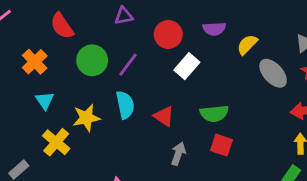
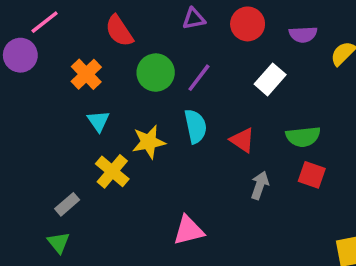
red circle: (168, 34) -> (248, 24), moved

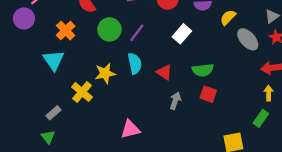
cyan triangle: (98, 121) -> (54, 60), moved, size x1.5

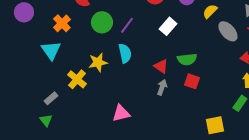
red triangle: (164, 72) -> (161, 66), moved

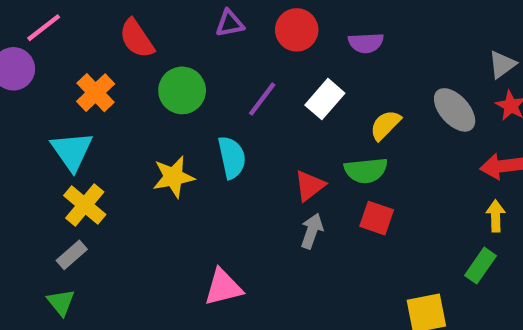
yellow semicircle: (210, 11) -> (385, 125), moved
purple line: (127, 25) -> (262, 99), moved
red triangle: (161, 66) -> (310, 186), turned 49
yellow cross: (77, 79) -> (85, 205), moved

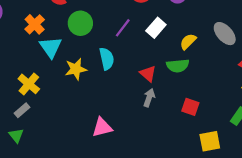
cyan triangle: (72, 151) -> (51, 47), moved
red triangle: (310, 186) -> (148, 74), turned -42
red square: (377, 218) -> (190, 107), moved

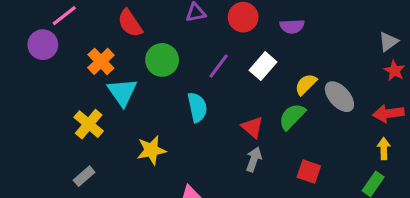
gray ellipse: (225, 34) -> (339, 97), moved
green semicircle: (178, 66) -> (292, 117), turned 140
yellow star: (76, 69) -> (151, 150), moved
yellow cross: (29, 84) -> (89, 124), moved

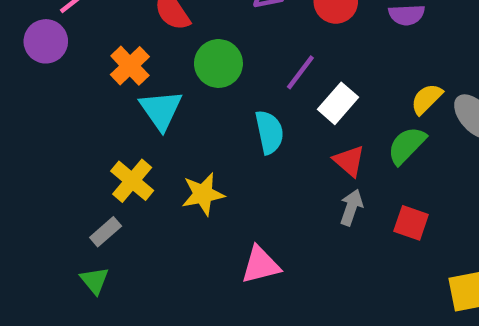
white rectangle: (263, 66) -> (338, 103), moved
yellow cross: (89, 124) -> (132, 181), moved
red square: (309, 172) -> (411, 223), moved

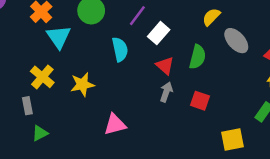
yellow semicircle: (427, 99) -> (211, 17), moved
green semicircle: (407, 145) -> (197, 57), turned 150
gray rectangle: (106, 232) -> (27, 106), turned -60
green triangle: (94, 280) -> (40, 133), moved, turned 42

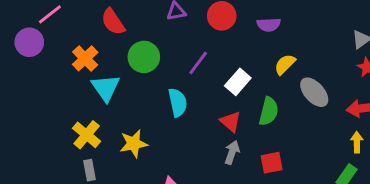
white rectangle: (159, 33) -> (238, 82), moved
red square: (200, 101) -> (272, 163), turned -30
gray rectangle: (27, 106) -> (90, 170), moved

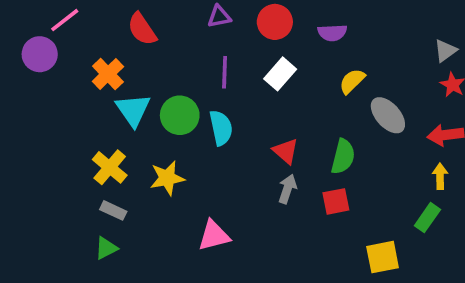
green circle: (144, 57) -> (180, 115), moved
purple line: (198, 63) -> (225, 72), moved, turned -35
white rectangle: (238, 82) -> (280, 74), moved
green semicircle: (269, 111) -> (343, 157), moved
gray rectangle: (90, 170) -> (113, 210), turned -54

